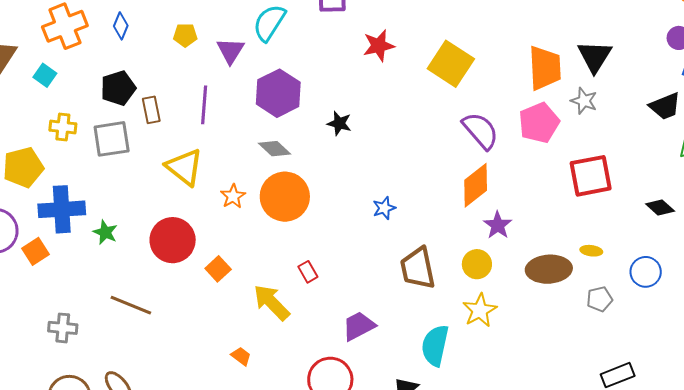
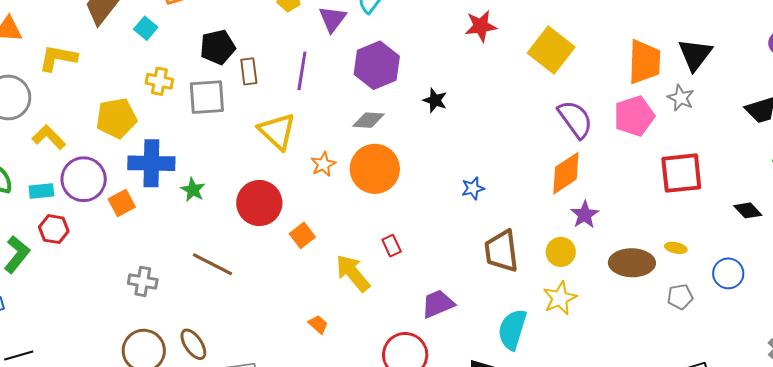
gray diamond: (275, 149) -> (369, 120), turned -44

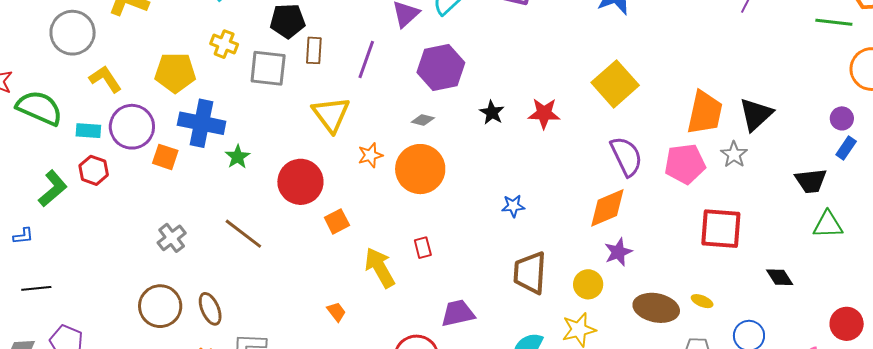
red star: (481, 26) -> (544, 113), moved
gray diamond: (369, 120) -> (423, 120), size x0.7
orange square: (122, 203) -> (165, 157), turned 36
gray cross: (143, 281) -> (172, 238), turned 32

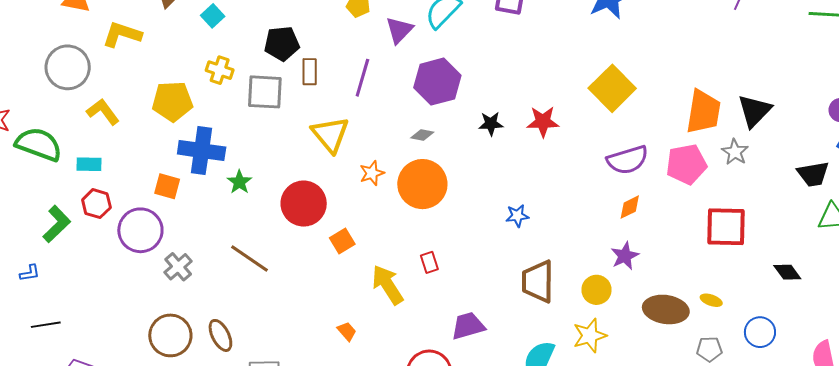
black star: (492, 113) -> (491, 124), turned -30
purple circle: (132, 127) -> (140, 230), moved
purple semicircle: (626, 156) -> (628, 160), turned 102
orange diamond: (607, 208) -> (630, 207), moved, size x0.6

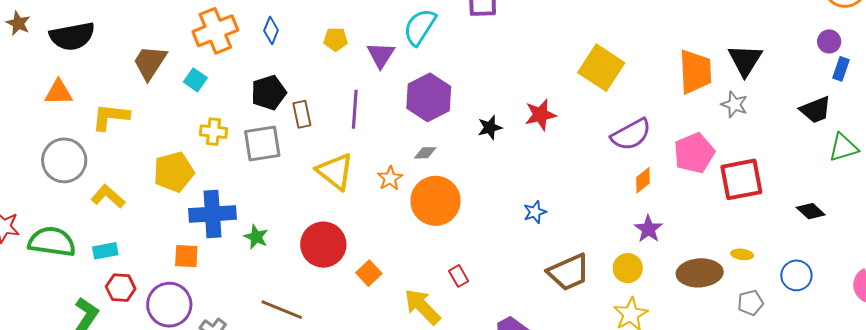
pink pentagon: (686, 164) -> (694, 153), moved
orange star: (372, 173) -> (390, 178), moved
brown trapezoid: (538, 282) -> (569, 272), turned -102

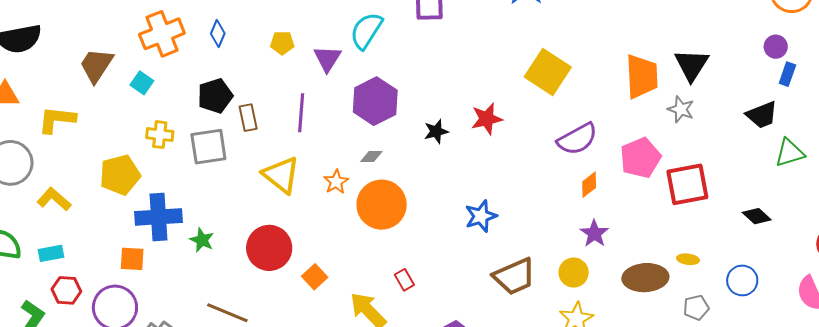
blue star: (535, 212) -> (481, 216), size x1.4

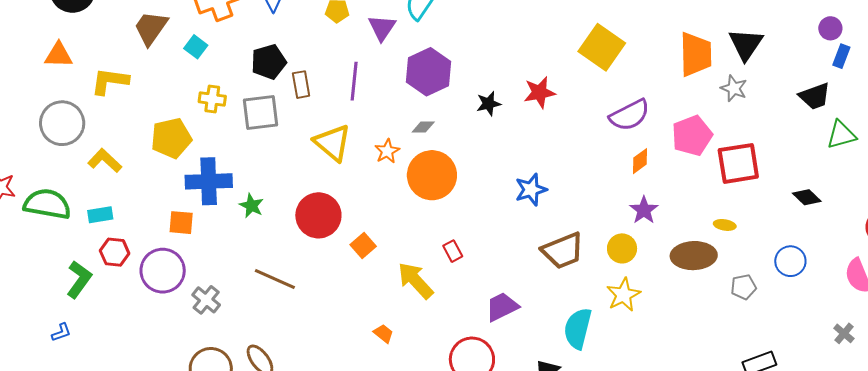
yellow ellipse: (688, 259) -> (725, 225), moved

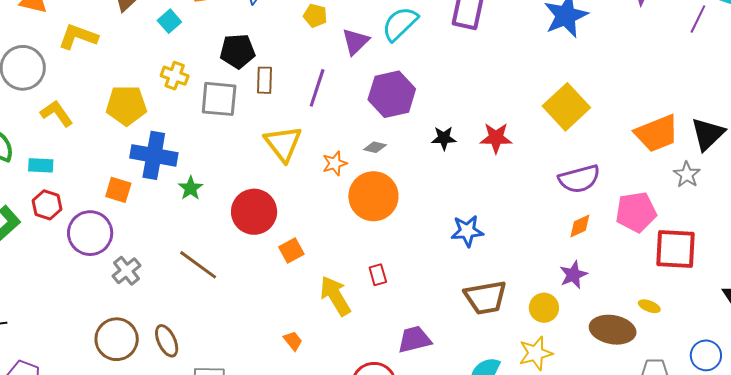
orange trapezoid: (696, 54) -> (657, 133), turned 57

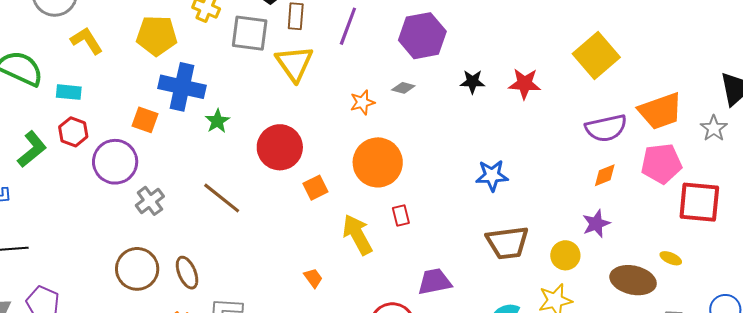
orange trapezoid: (657, 133) -> (660, 111), moved
yellow triangle: (283, 144) -> (294, 63), moved
orange circle: (373, 196) -> (378, 162), moved

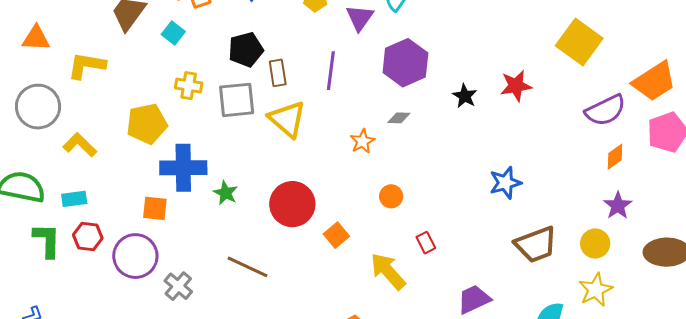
black star: (472, 82) -> (465, 96), turned -30
green L-shape: (32, 149) -> (47, 240), moved, turned -36
orange circle: (378, 162) -> (391, 196), size x0.5

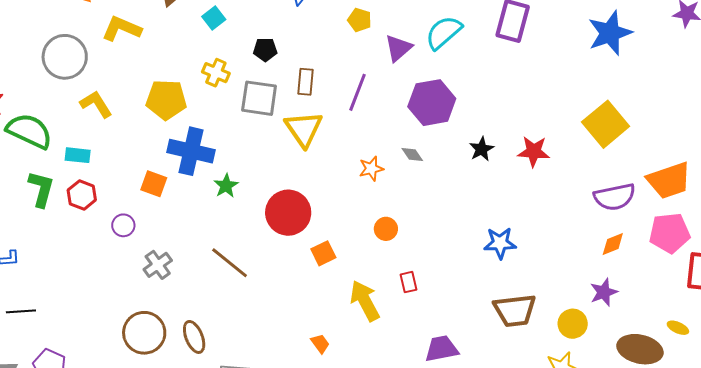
black pentagon: (246, 50) -> (265, 50), moved, size x0.7
gray diamond: (399, 118) -> (412, 155), turned 40
purple circle: (135, 256) -> (123, 225), size x0.5

